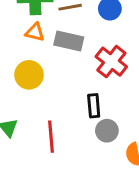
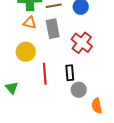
gray rectangle: (69, 41) -> (53, 29), turned 66
red line: (51, 137) -> (45, 74), moved

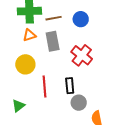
orange triangle: (30, 23) -> (29, 35), turned -32
green triangle: (12, 88) -> (18, 106), moved, turned 32

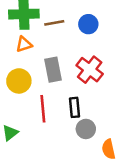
gray rectangle: (53, 41) -> (53, 70), moved

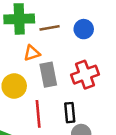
orange triangle: (24, 44) -> (32, 53), moved
red cross: (90, 70) -> (85, 75), turned 32

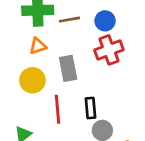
orange triangle: (32, 53) -> (38, 46), moved
red cross: (85, 75) -> (109, 50), moved

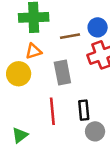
brown line: (69, 20) -> (70, 36), moved
yellow circle: (32, 80) -> (19, 74), moved

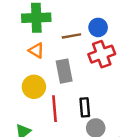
orange triangle: (34, 51) -> (36, 50), turned 49
yellow circle: (19, 74) -> (34, 87), moved

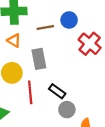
red cross: (102, 54) -> (90, 44), moved, turned -30
black rectangle: (85, 107) -> (57, 91), turned -49

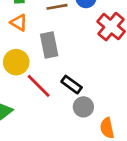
red line: (30, 92) -> (39, 86), turned -40

